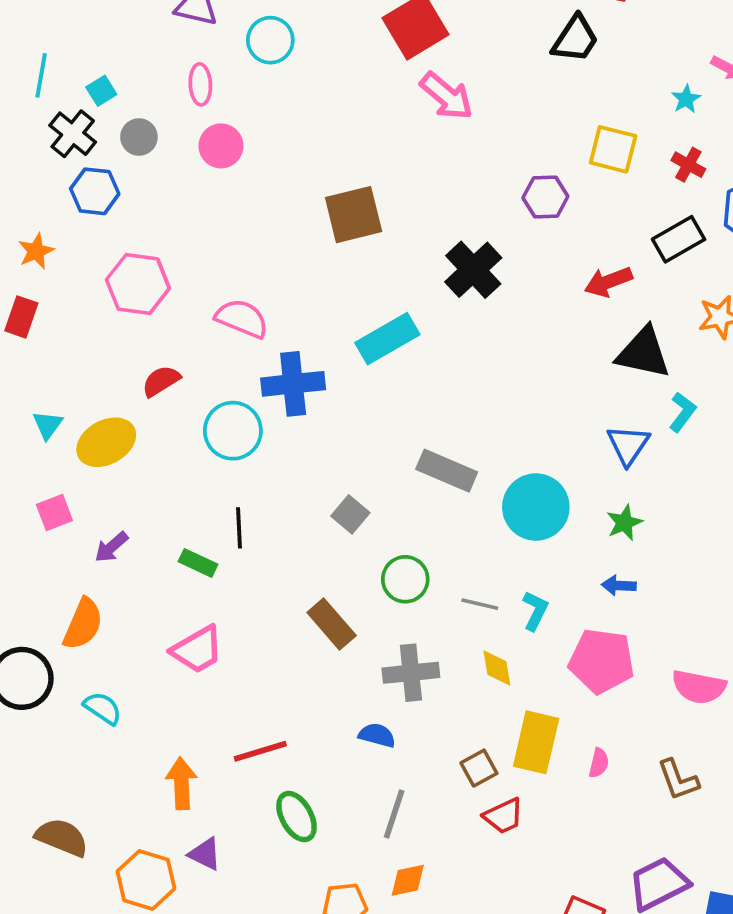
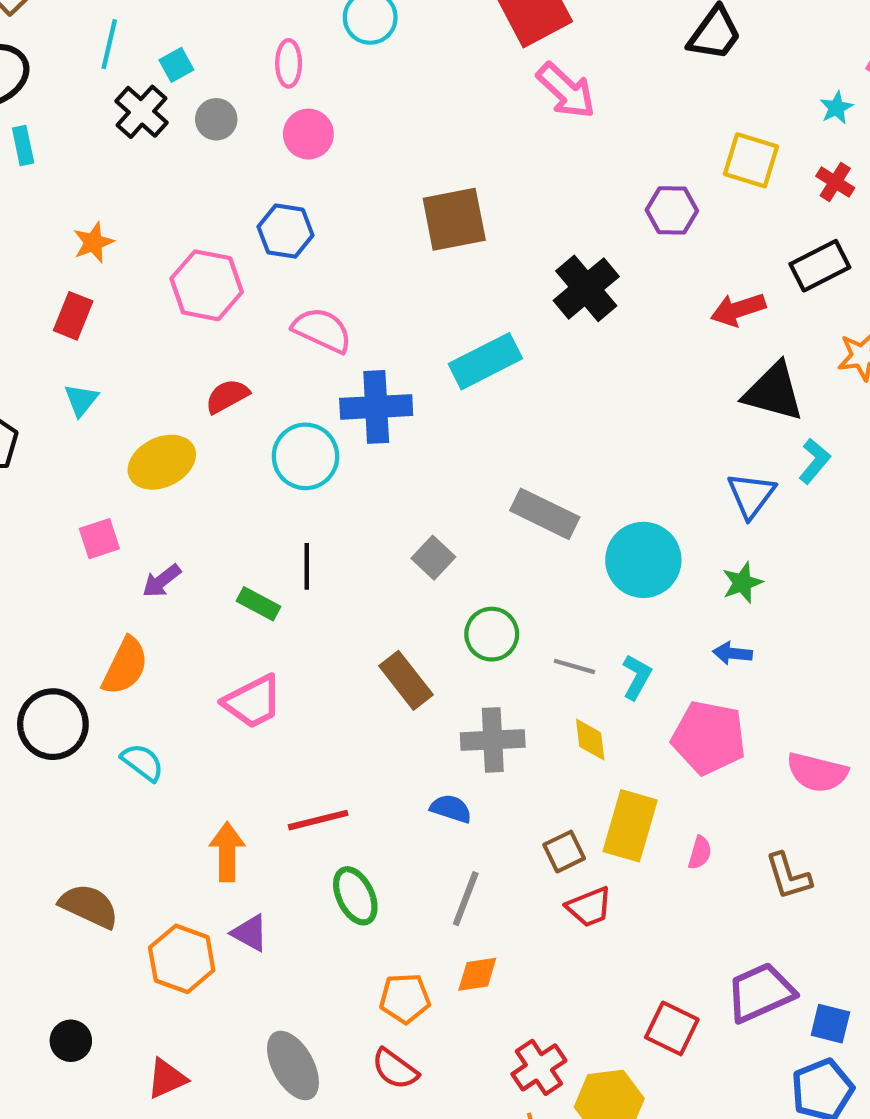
blue hexagon: (95, 191) -> (285, 231), moved
cyan triangle: (48, 425) -> (81, 400), moved

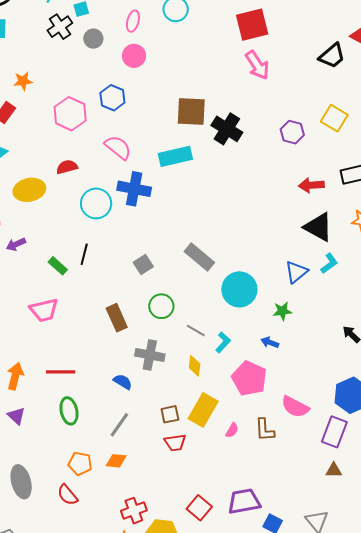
black cross: (586, 288) -> (227, 129), moved, turned -32
cyan rectangle: (485, 361) -> (175, 156), moved
brown L-shape: (788, 876) -> (265, 430), moved

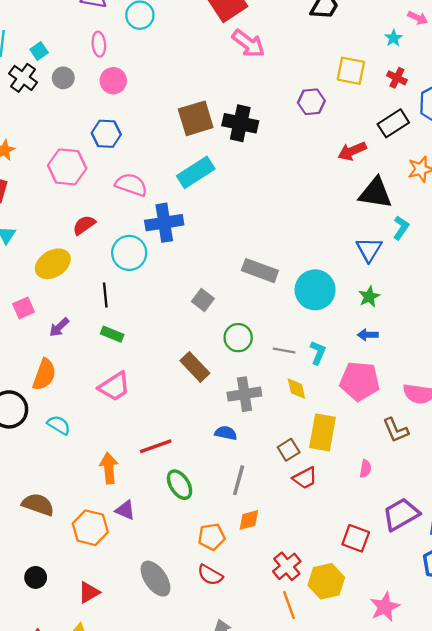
black line: (84, 254) -> (105, 295), moved
pink semicircle: (232, 430) -> (366, 469), moved

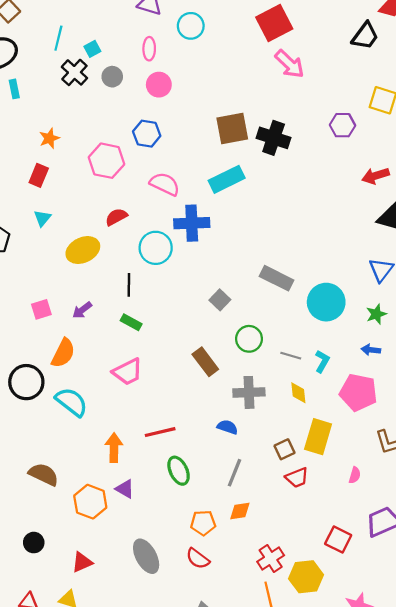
pink square: (24, 308) -> (41, 309), moved
cyan semicircle: (59, 425) -> (71, 402), size x1.5

